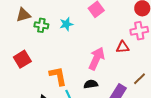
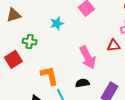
green cross: (41, 25) -> (30, 42), moved
pink arrow: (97, 59) -> (88, 57), turned 130

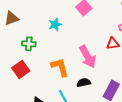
red square: (13, 59) -> (21, 69), moved
orange L-shape: (49, 76) -> (60, 67), moved

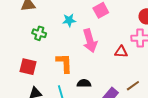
pink arrow: (88, 57) -> (90, 41), moved
red square: (21, 69) -> (28, 67), moved, turned 36

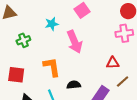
green cross: (39, 33) -> (23, 40), turned -32
red triangle: (121, 52) -> (113, 63), moved

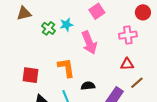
pink cross: (124, 33) -> (128, 35), moved
green cross: (23, 40) -> (49, 28), moved, turned -32

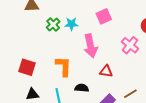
pink cross: (128, 35) -> (130, 45), turned 36
red triangle: (127, 64) -> (106, 71), moved

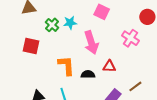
pink square: (104, 16) -> (102, 12), turned -35
red square: (27, 67) -> (31, 46), moved
black semicircle: (82, 88) -> (88, 74), moved

